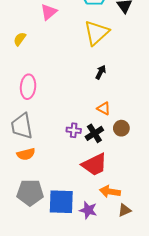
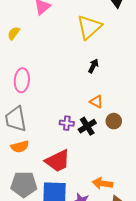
red trapezoid: (94, 165) -> (58, 161), moved

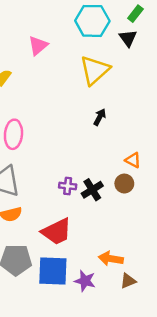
orange triangle: (96, 102) -> (133, 160), moved

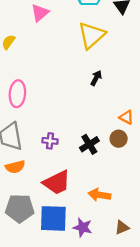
purple cross: (68, 186) -> (50, 141), moved
orange arrow: (111, 259) -> (99, 195), moved

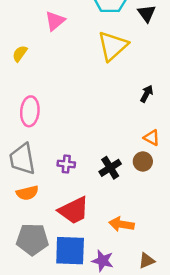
black arrow: (96, 78) -> (147, 94), moved

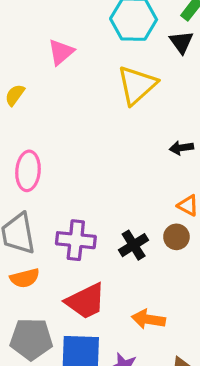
black arrow: (147, 94) -> (181, 148), turned -126
purple cross: (66, 164) -> (76, 240), size x1.6

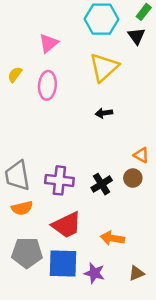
black arrow: (181, 148) -> (104, 113), moved
pink ellipse: (28, 171) -> (47, 85), moved

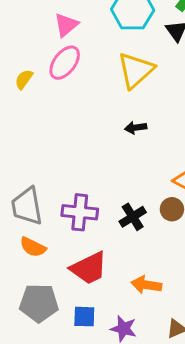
pink triangle: (49, 43) -> (66, 25), moved
pink ellipse: (47, 85) -> (65, 63), moved, turned 32
orange semicircle: (22, 208) -> (33, 247), turned 40
blue square: (63, 263) -> (84, 317), size x0.6

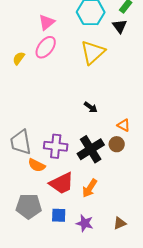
black arrow: (136, 128) -> (91, 107), moved, turned -136
black cross: (133, 217) -> (91, 149), size x1.5
orange semicircle: (33, 247) -> (37, 165), moved
orange arrow: (146, 285) -> (90, 188), moved, turned -66

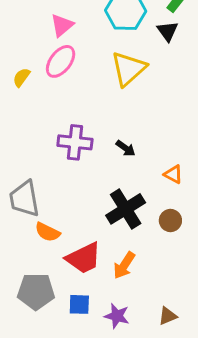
brown circle: (117, 144) -> (170, 221), moved
purple cross: (56, 146) -> (75, 142), moved

